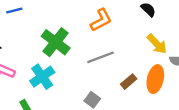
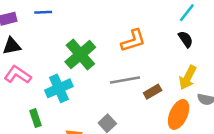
yellow arrow: (157, 44) -> (188, 78), turned 60
brown rectangle: (129, 82) -> (153, 92), moved

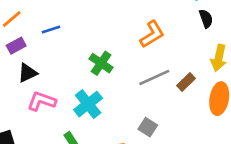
black semicircle: (186, 39) -> (206, 19), turned 30
green cross: (80, 55) -> (101, 63), size x0.7

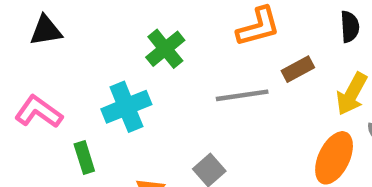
brown rectangle: (186, 82) -> (298, 69), moved
pink L-shape: (42, 101) -> (39, 112), moved

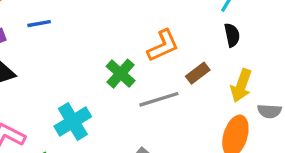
green cross: (165, 49) -> (121, 74), moved

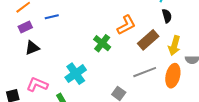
brown rectangle: (198, 73) -> (148, 40), size x1.5
gray line: (159, 99) -> (145, 72), moved

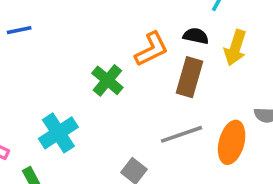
black semicircle: (167, 16) -> (196, 36), moved, turned -64
brown rectangle: (148, 40) -> (189, 77), turned -35
yellow arrow: (174, 46) -> (235, 48), moved

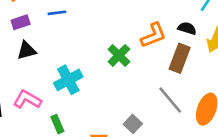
cyan cross: (58, 133) -> (68, 80), moved
gray line: (181, 134) -> (170, 100), turned 64

